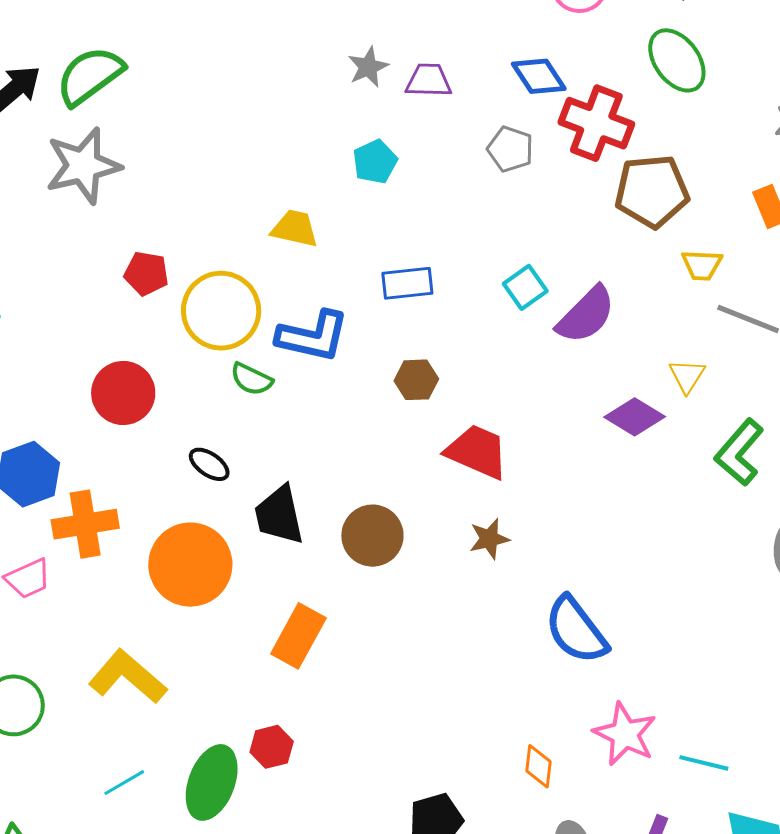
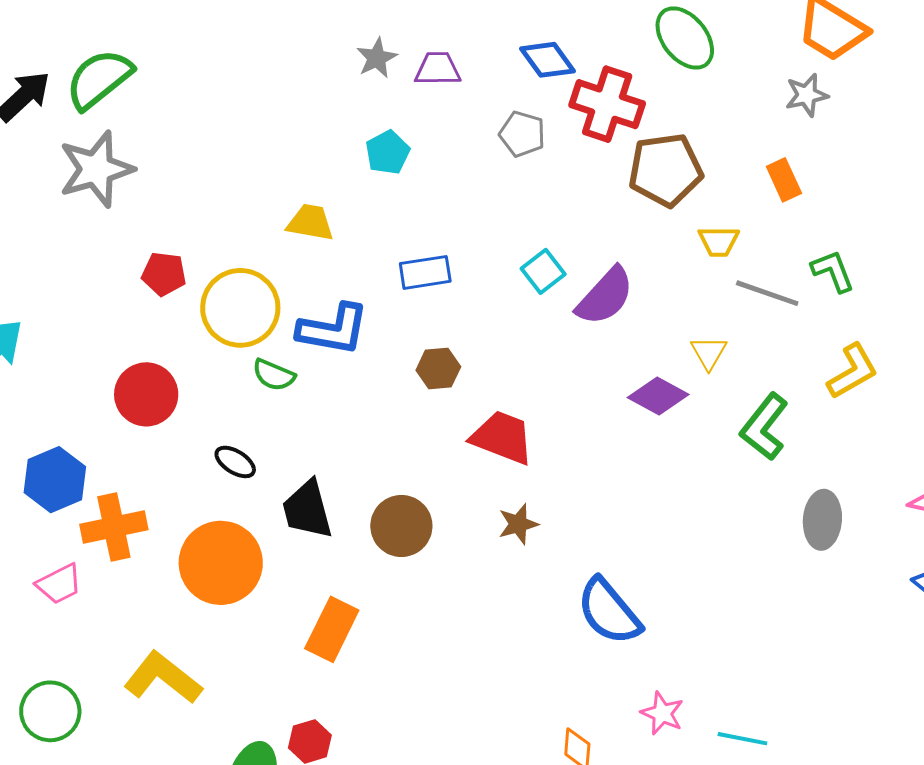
pink star: (625, 734) -> (662, 713), size x0.7

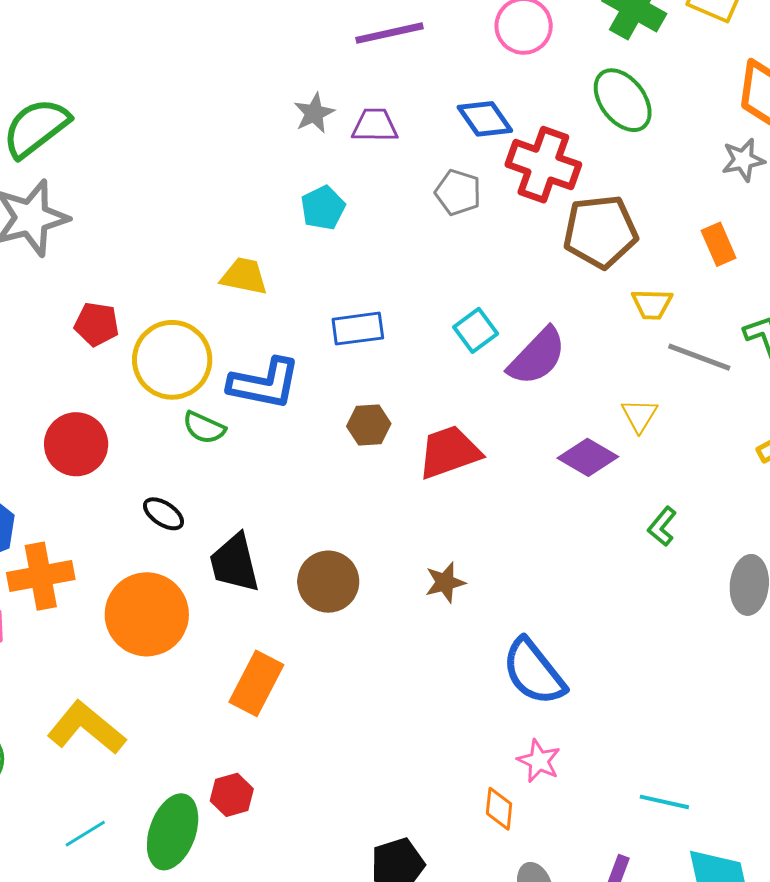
green L-shape: (764, 427) -> (662, 526), moved, size x0.6
red trapezoid: (502, 437) -> (449, 452), moved, turned -42
pink star: (662, 713) -> (539, 761), moved

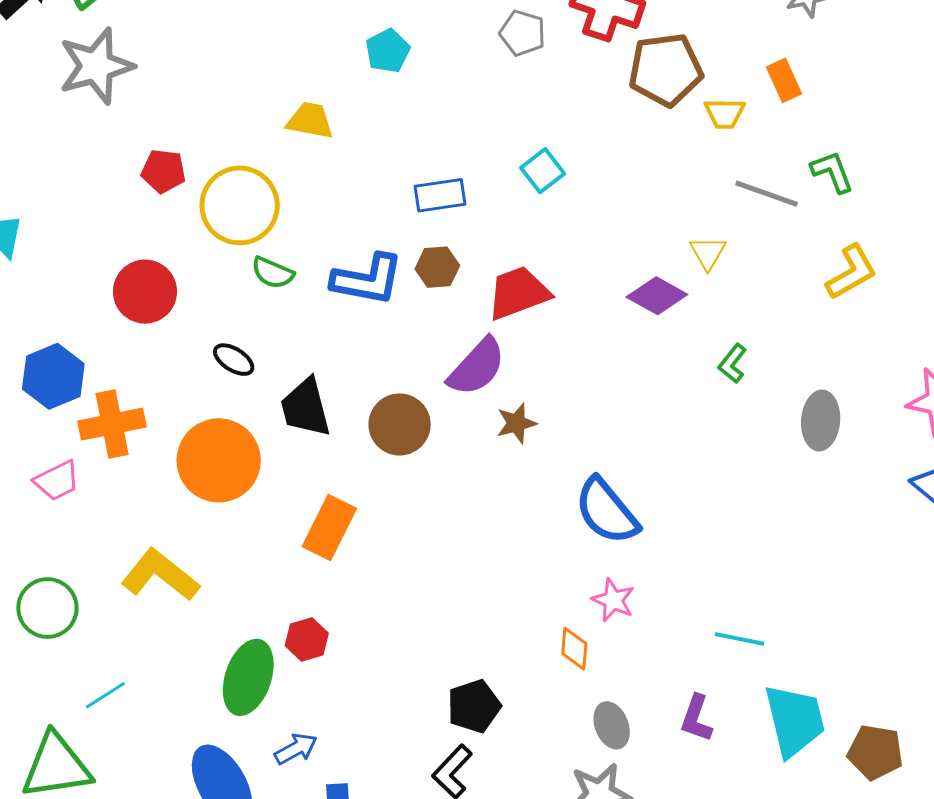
yellow trapezoid: (652, 304) -> (725, 113), moved
blue rectangle: (358, 329) -> (440, 195), moved
purple semicircle: (537, 356) -> (477, 367), moved
blue L-shape: (264, 384) -> (367, 279), moved
cyan line: (85, 834) -> (105, 695), moved

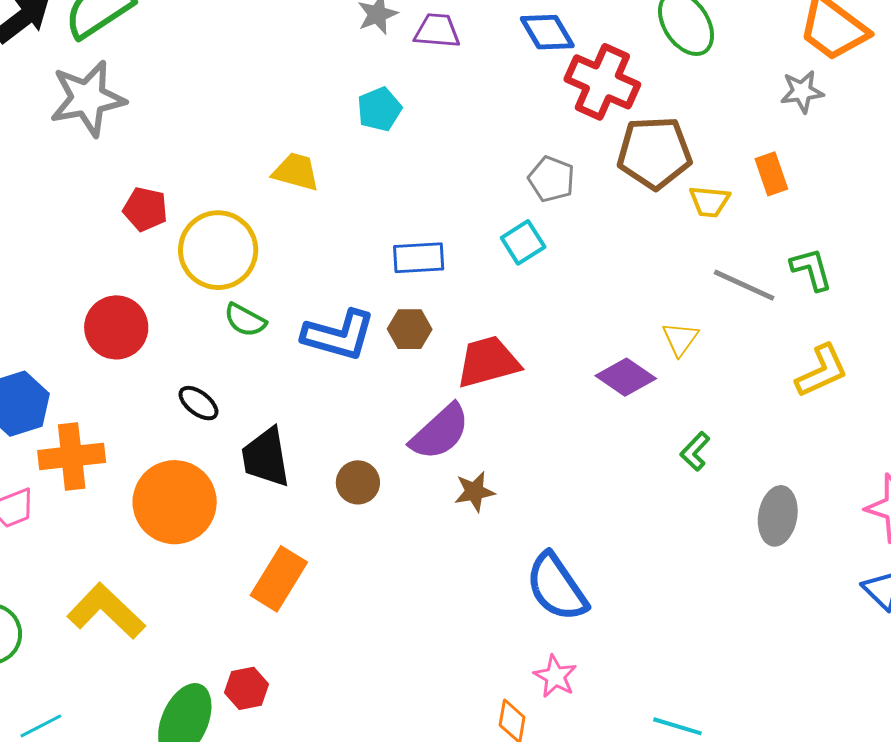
gray pentagon: (522, 33) -> (551, 179), moved
brown circle: (400, 424) -> (358, 482), size x0.7

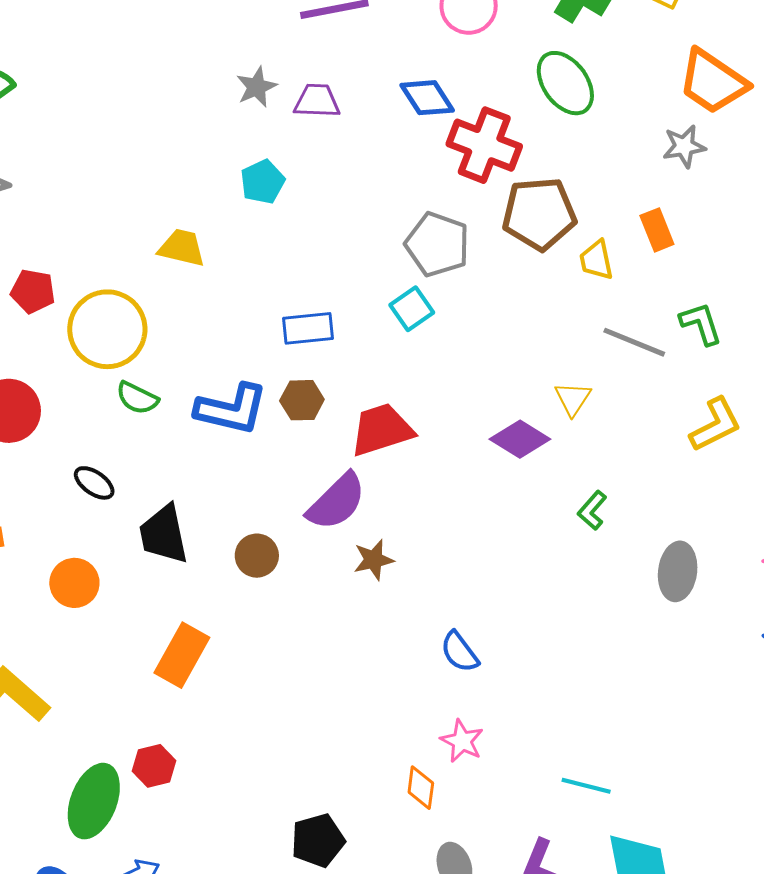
gray pentagon: (551, 179) -> (437, 244), size x1.4
yellow trapezoid: (709, 201) -> (596, 260), turned 75
orange circle: (175, 502) -> (74, 583), size x0.6
blue semicircle: (557, 587) -> (460, 652), size x0.6

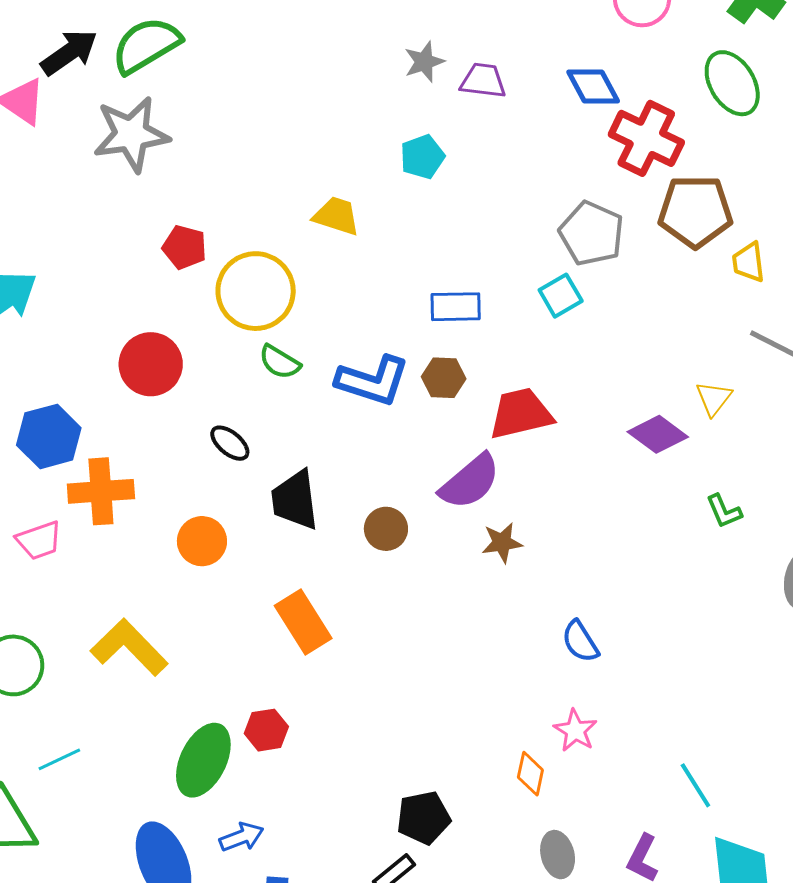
green L-shape: (592, 510) -> (724, 511), turned -69
orange rectangle: (182, 655) -> (303, 622), turned -66
cyan line: (586, 786) -> (695, 785), turned 39

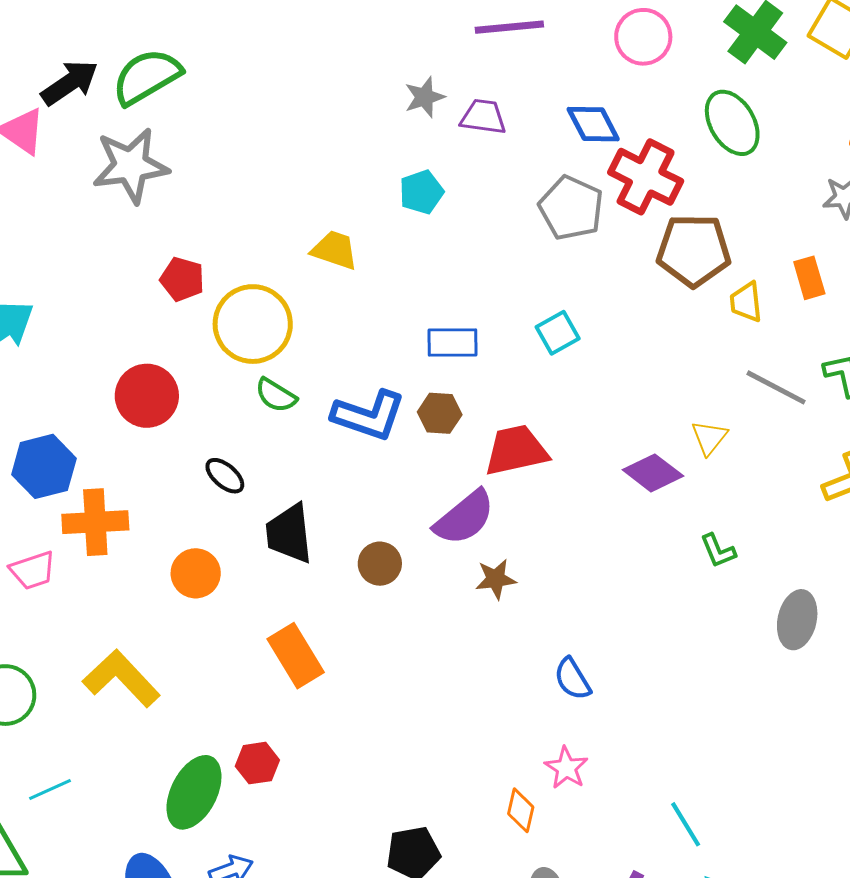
gray pentagon: (591, 233) -> (571, 208), moved

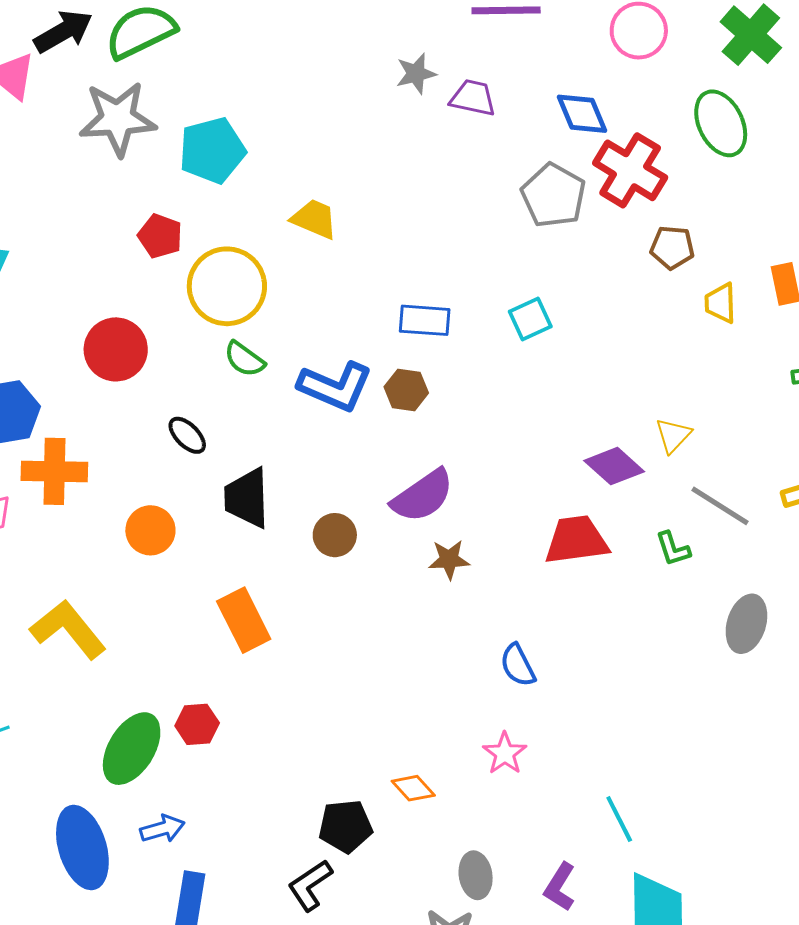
cyan pentagon: (421, 192) -> (212, 150), moved, size x1.5
brown pentagon: (694, 250) -> (672, 247), size x0.6
gray line: (776, 387) -> (720, 506), moved
red trapezoid: (516, 450) -> (576, 540), moved
orange diamond: (521, 810) -> (413, 788), moved, turned -60

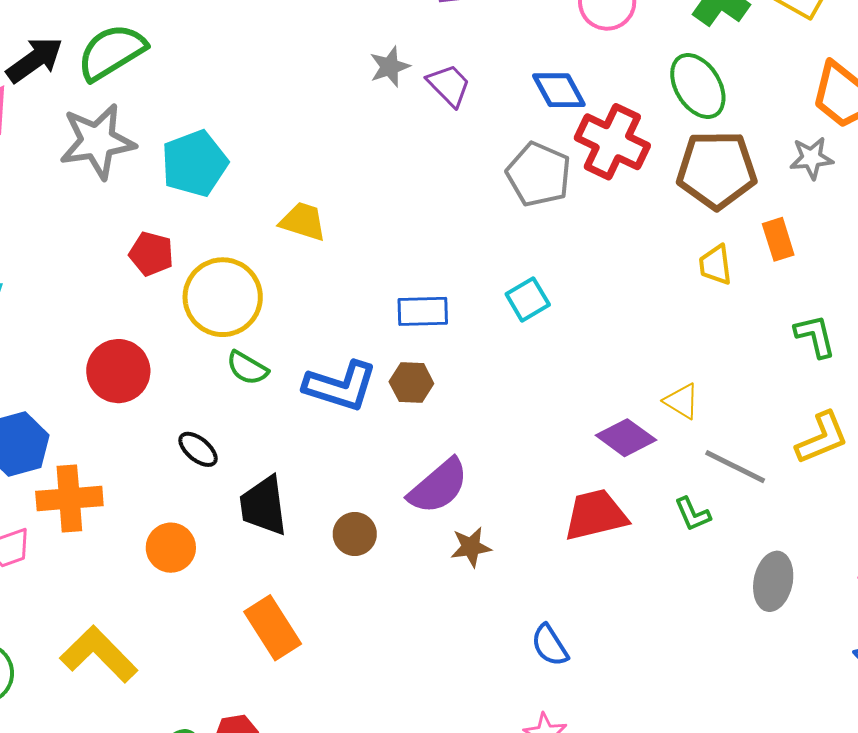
purple trapezoid: (473, 98) -> (449, 85), turned 39
brown pentagon: (672, 247) -> (717, 170), moved, size x1.8
yellow triangle: (673, 435) -> (682, 401), turned -36

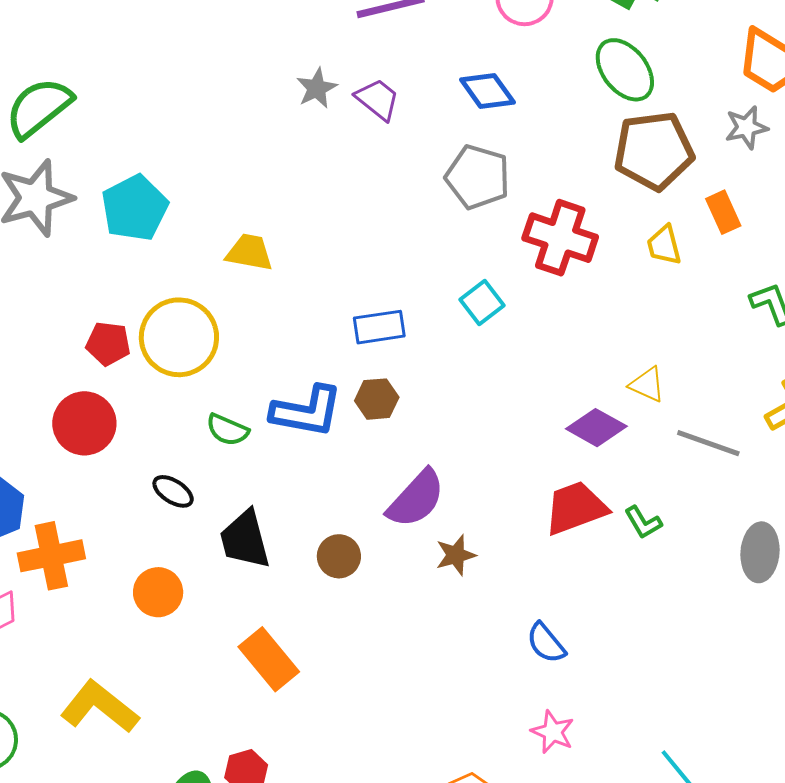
red cross: (612, 142) -> (560, 238), moved
red pentagon: (151, 254) -> (108, 344), moved
green semicircle: (247, 368) -> (227, 430), moved
green L-shape: (693, 514) -> (643, 522), moved

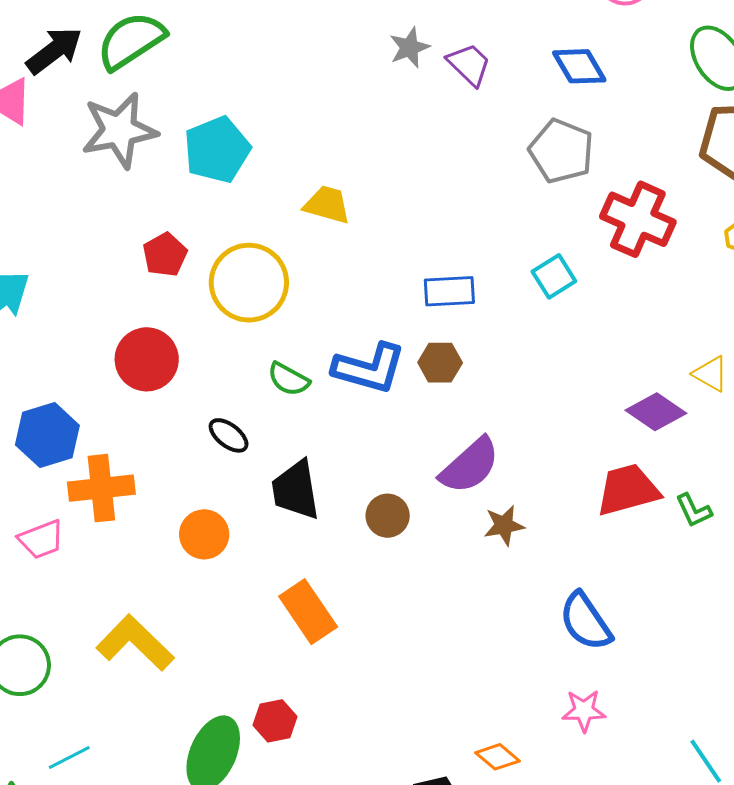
red pentagon: (108, 344) -> (165, 255), moved, turned 30
blue semicircle: (546, 643) -> (586, 621), size x1.4
pink star: (553, 732) -> (584, 711), turned -30

